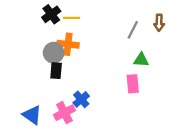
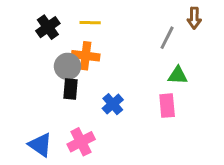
black cross: (51, 14) -> (48, 27), moved
brown arrow: (159, 23) -> (194, 18), moved
blue cross: (81, 99) -> (113, 104), moved

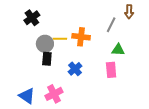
yellow line: (90, 23) -> (60, 39), moved
orange cross: (86, 56) -> (81, 37), moved

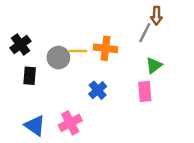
brown arrow: (129, 12) -> (156, 16), moved
black cross: (32, 18) -> (21, 44), moved
green triangle: (118, 50) -> (154, 65), turned -40
black rectangle: (47, 59) -> (30, 76), moved

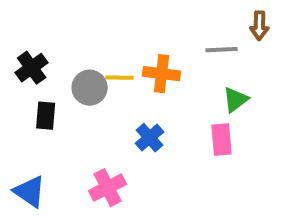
brown arrow: (156, 16) -> (259, 26), moved
gray line: (145, 33) -> (221, 50), turned 60
blue triangle: (35, 125) -> (30, 192), moved

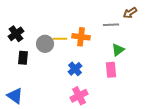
brown arrow: (259, 26) -> (130, 13), turned 56
pink cross: (108, 188) -> (79, 96), moved

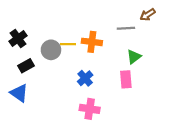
black rectangle: (23, 58) -> (26, 66), turned 56
blue triangle: (15, 96) -> (19, 93), moved
pink cross: (79, 96) -> (90, 109), turned 36

